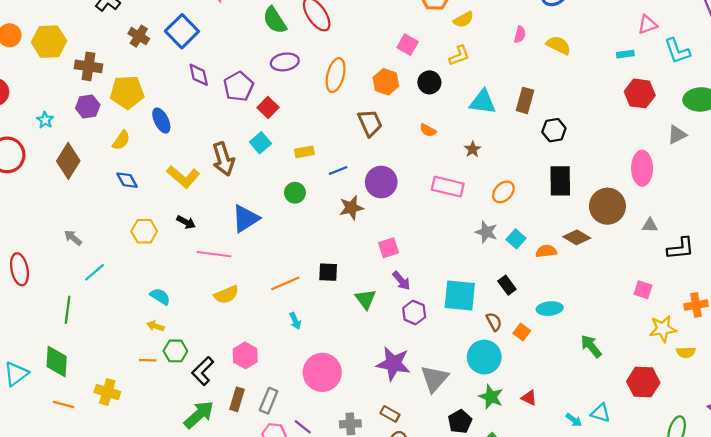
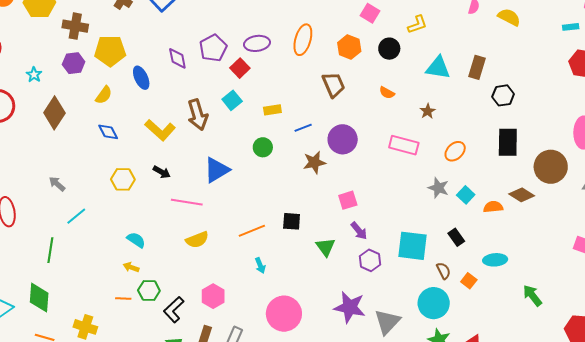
purple ellipse: (285, 62) -> (257, 43), moved
purple diamond: (199, 75) -> (177, 58), moved

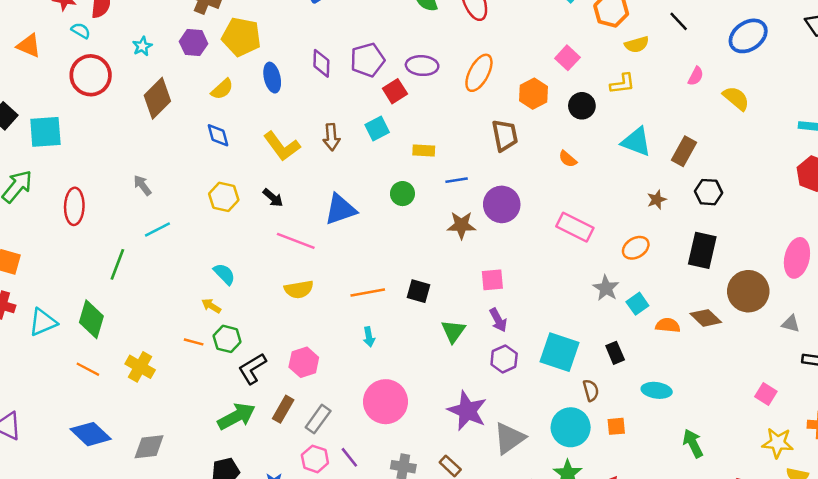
brown star: (428, 111) -> (657, 200), moved
brown arrow: (198, 115) -> (331, 137), size x0.7
orange square: (469, 281) -> (616, 426), moved, turned 35

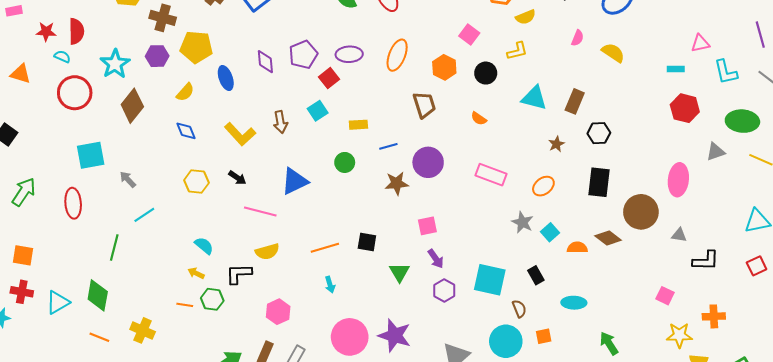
cyan star: (142, 46) -> (115, 64), size x1.8
cyan square: (45, 132) -> (91, 155), moved
black L-shape: (252, 369) -> (239, 274), moved, turned 36
purple star: (467, 411) -> (395, 335), moved

